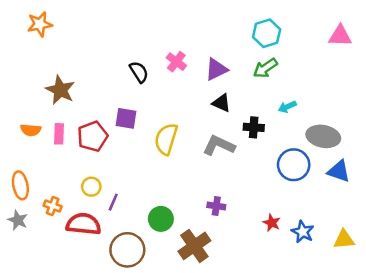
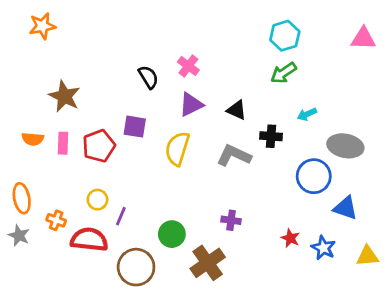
purple triangle: (216, 69) -> (191, 105), moved
blue triangle: (339, 171) -> (345, 208), moved

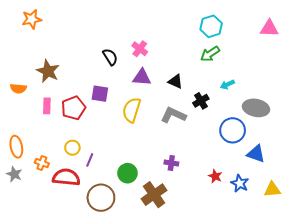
purple triangle: (191, 105) -> (142, 77), turned 30
black cross: (271, 136) -> (201, 101), turned -35
orange semicircle: (33, 139) -> (18, 89), moved

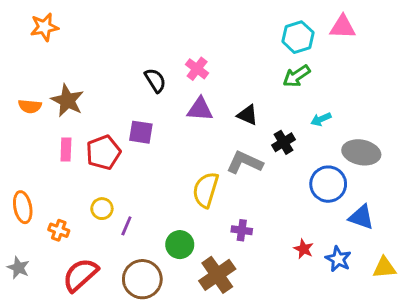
pink triangle: (269, 28) -> (343, 27), moved
orange semicircle: (18, 89) -> (30, 106), moved
yellow semicircle: (132, 110) -> (206, 190), moved
gray star: (14, 174) -> (18, 268), moved
red semicircle: (66, 177) -> (80, 275), moved, turned -48

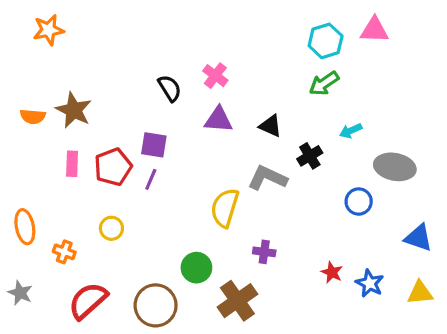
blue circle: (328, 184) -> (359, 202), size x0.7
blue triangle: (361, 217) -> (418, 238), moved
purple line: (126, 226) -> (151, 179), moved

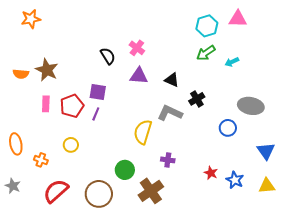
cyan arrow: (351, 131) -> (232, 62), moved
blue triangle: (418, 238) -> (266, 151), turned 36

